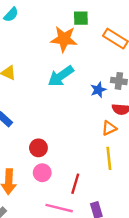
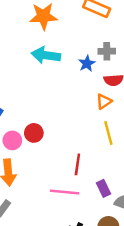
cyan arrow: (61, 76) -> (46, 55), turned 52
pink circle: (42, 173) -> (12, 140), moved

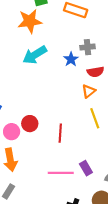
cyan arrow: (46, 55) -> (35, 55), turned -35
red line: (77, 164) -> (60, 133), moved
purple rectangle: (103, 188) -> (86, 168), moved

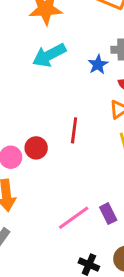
red line: (60, 133) -> (74, 130), moved
pink line: (61, 173) -> (74, 218), turned -40

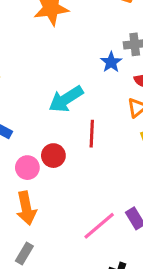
cyan arrow: (49, 55) -> (66, 99), moved

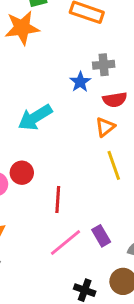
red line: (92, 134) -> (58, 199), moved

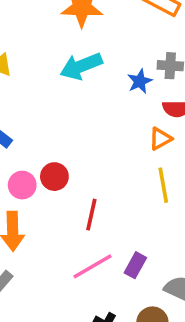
cyan arrow: (35, 117) -> (81, 66), moved
purple rectangle: (101, 236) -> (135, 265), turned 50

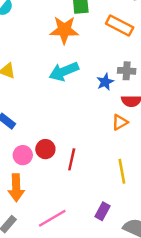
yellow line: (163, 185) -> (122, 171), moved
red line: (91, 215) -> (72, 159), moved
pink line: (92, 266) -> (52, 218), moved

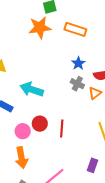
orange rectangle: (120, 25) -> (75, 29), moved
cyan arrow: (64, 71) -> (32, 89), moved, turned 50
gray cross: (127, 71) -> (77, 84), moved, turned 32

